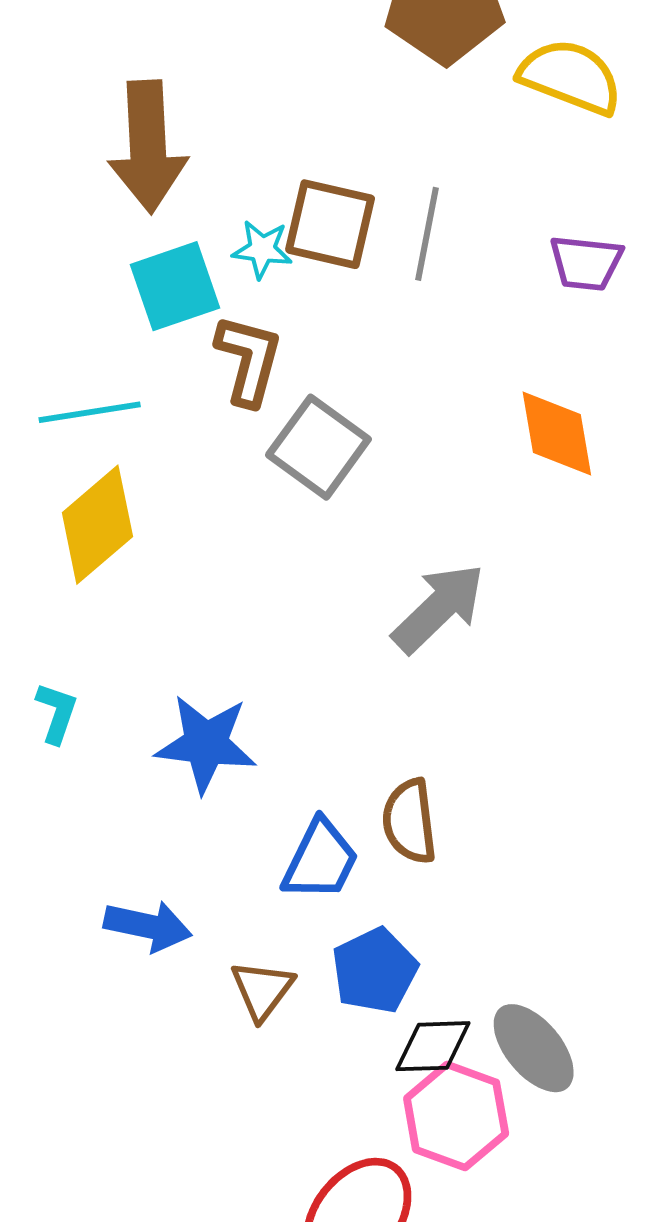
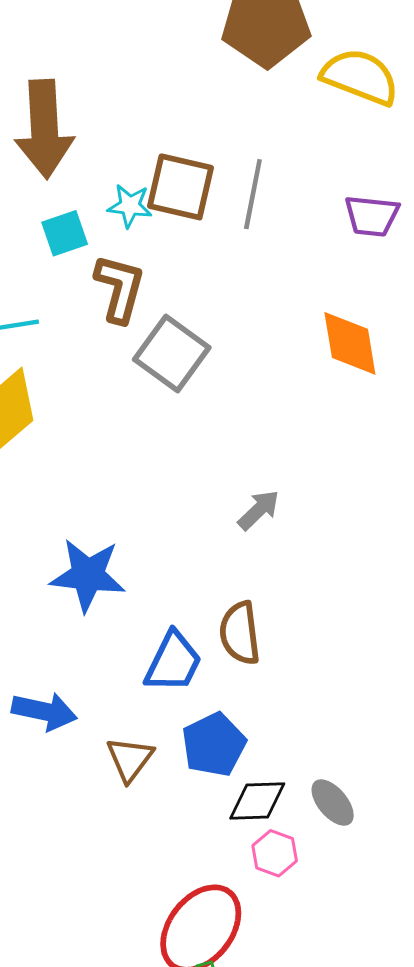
cyan square: (175, 286) -> (65, 233), size x0.7
gray arrow: (439, 608) -> (259, 510), moved, size x0.6
gray ellipse: (534, 1048) -> (333, 803), size x0.7
pink hexagon: (456, 1116) -> (275, 853), size x0.6

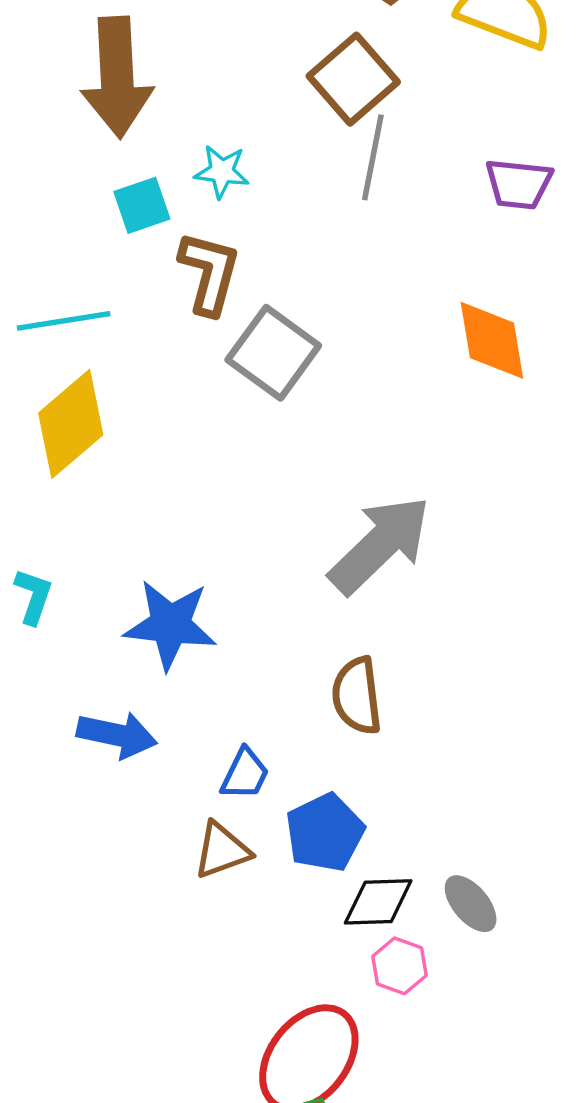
brown square: (180, 187) -> (353, 79), moved, turned 36
gray arrow: (259, 510) -> (380, 545), size x2.0
blue trapezoid: (173, 662) -> (245, 774), moved, size x0.7
blue arrow: (44, 711) -> (117, 735), moved
brown triangle: (130, 759) -> (222, 850), turned 33

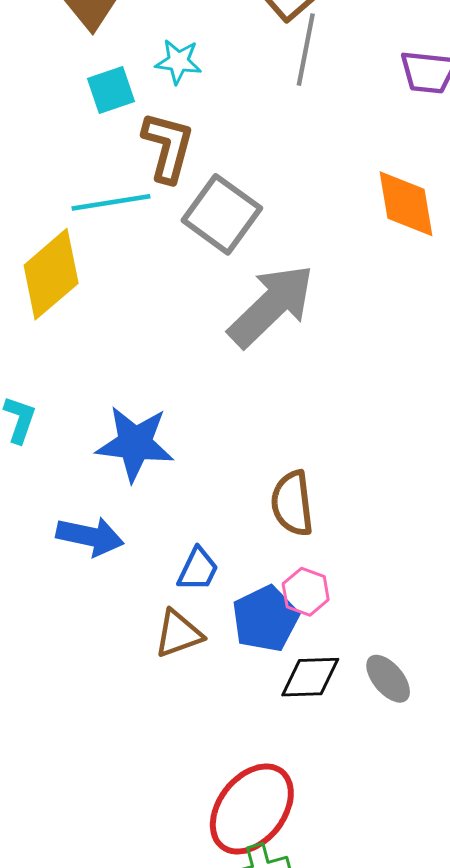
cyan line: (64, 321) -> (111, 202), moved
gray arrow: (380, 545) -> (271, 306), moved
pink hexagon: (400, 966) -> (306, 592), moved

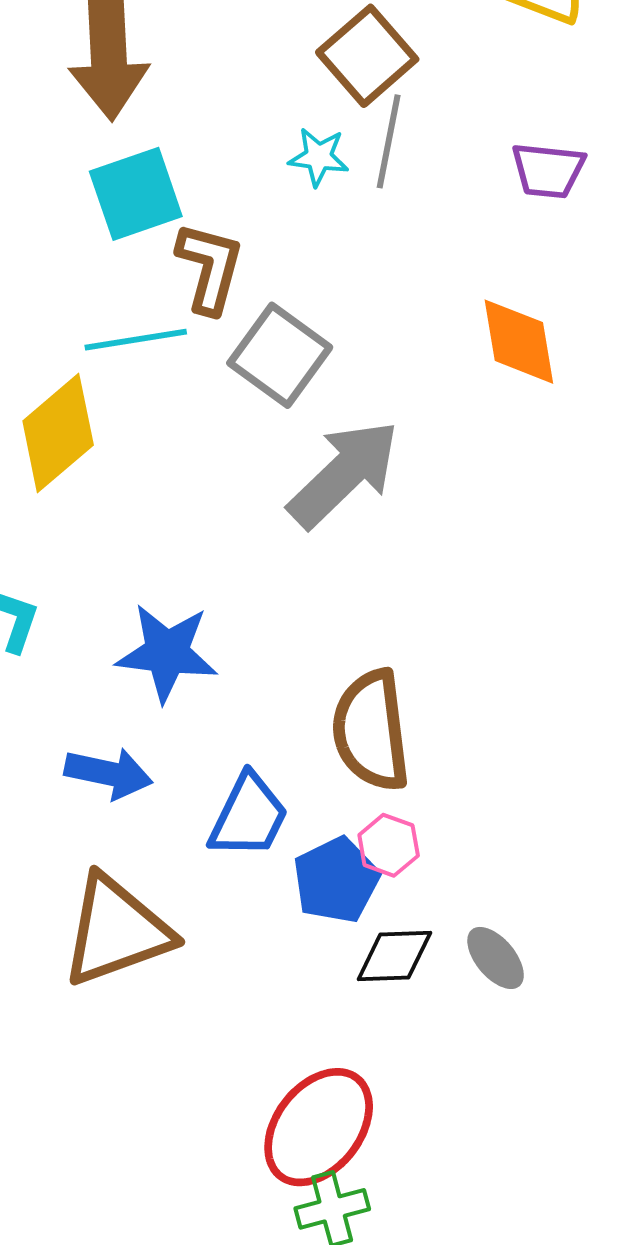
cyan star: (178, 62) -> (319, 157), moved
cyan square: (111, 90) -> (136, 194), size x1.5
brown semicircle: (292, 503) -> (371, 730), size x1.4
blue trapezoid: (198, 569) -> (249, 816), size x1.5
brown triangle: (178, 634) -> (116, 931), moved, size x1.8

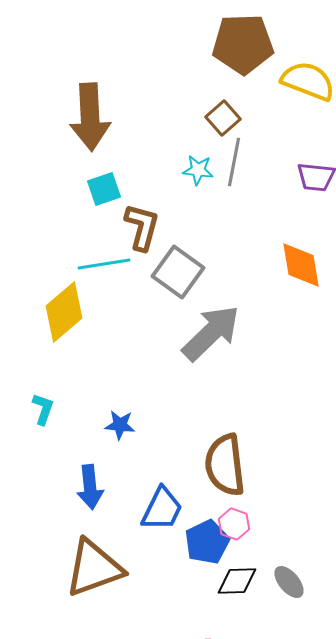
brown square: (367, 56) -> (223, 118), size x0.7
cyan square: (136, 194) -> (104, 189), size x0.7
blue star: (167, 653) -> (120, 425), size x0.6
blue arrow: (109, 773) -> (90, 487), turned 72

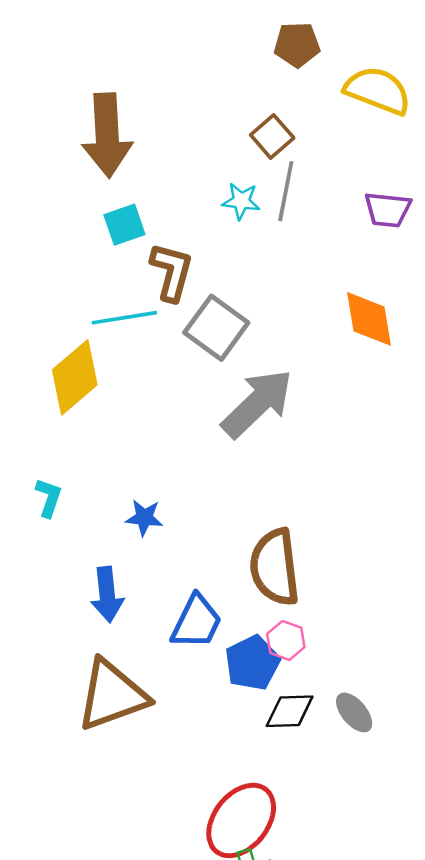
brown pentagon: (243, 44) -> (297, 45), size x0.6

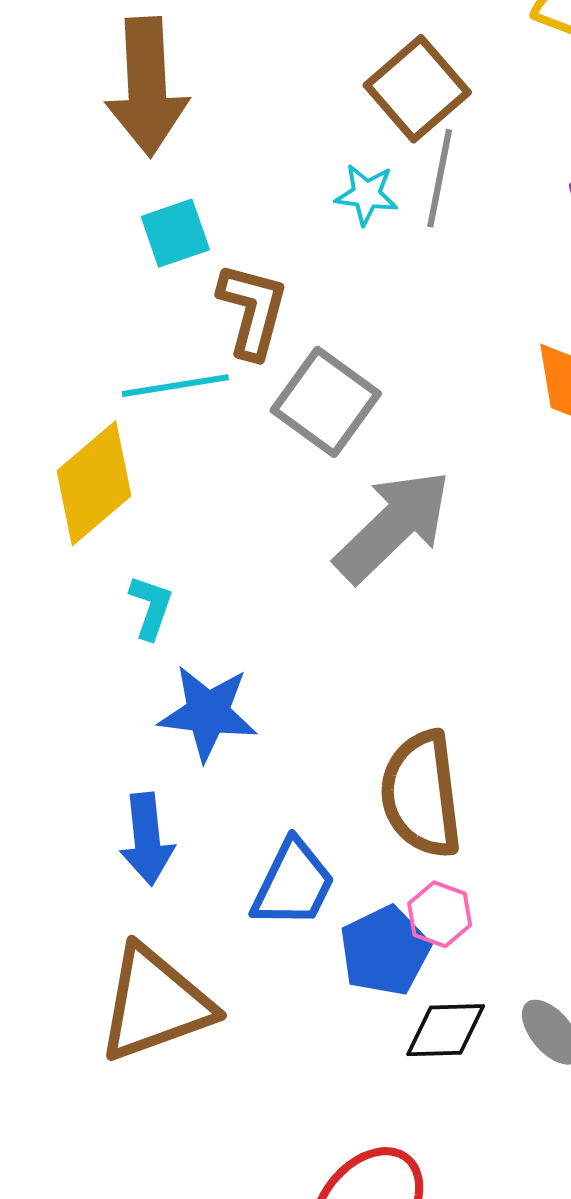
brown square: (272, 136) -> (417, 89), size x1.4
cyan L-shape: (49, 498) -> (151, 607), moved
blue star: (144, 518) -> (208, 713), size x1.6

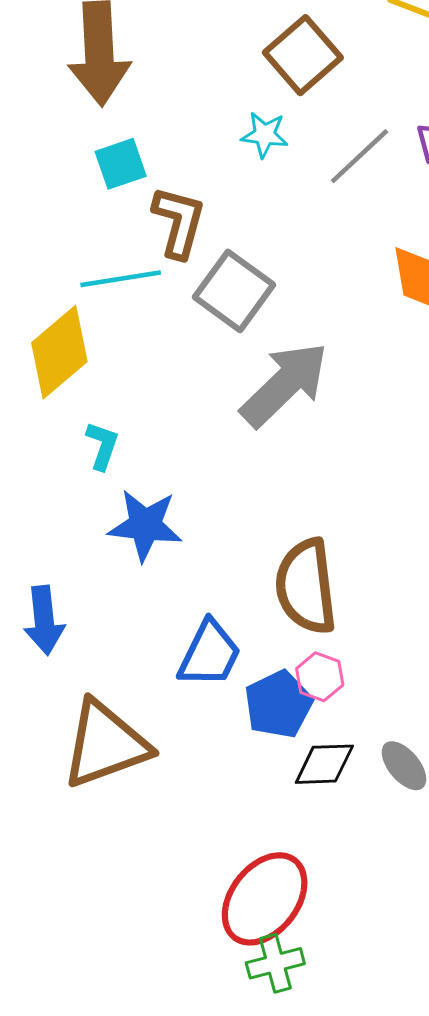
gray line: (440, 178) -> (360, 156), moved, turned 36
blue arrow: (147, 839) -> (44, 620), moved

